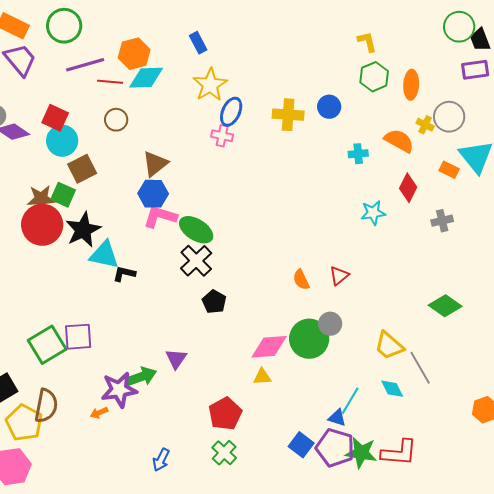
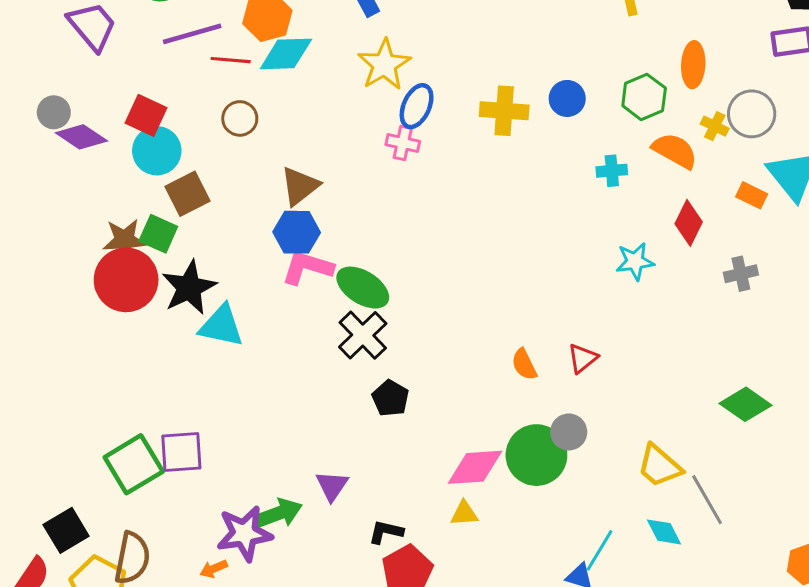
green hexagon: (374, 77) -> (644, 97), moved
black L-shape: (124, 274) -> (386, 532), moved

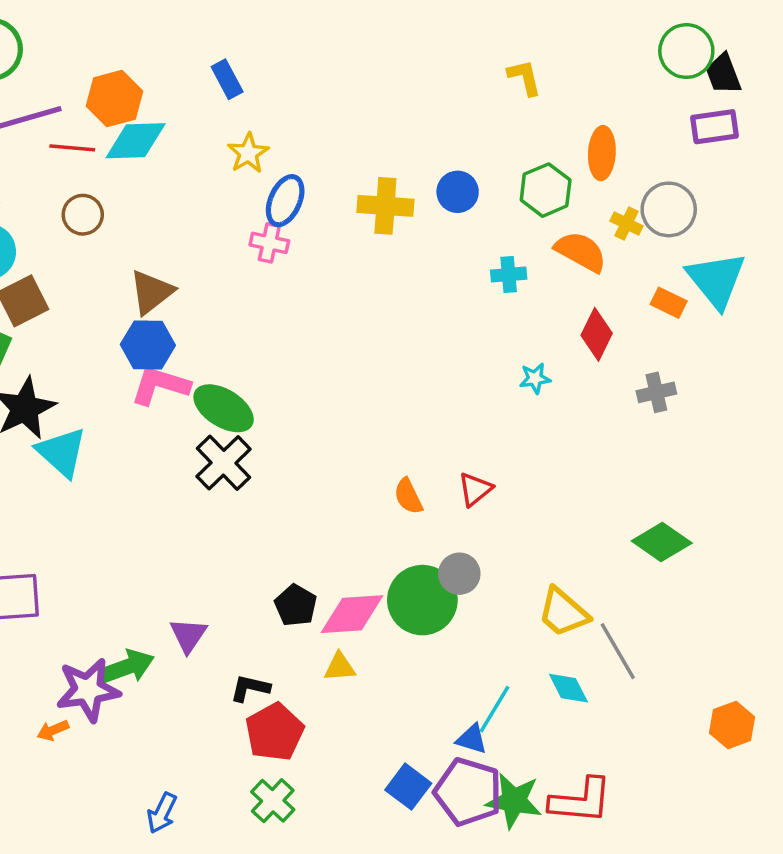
yellow star: (384, 65) -> (248, 153), size x0.7
cyan star: (635, 261) -> (535, 378), size x0.7
cyan triangle: (221, 326) -> (62, 452), turned 30
black pentagon: (390, 398) -> (296, 605), moved

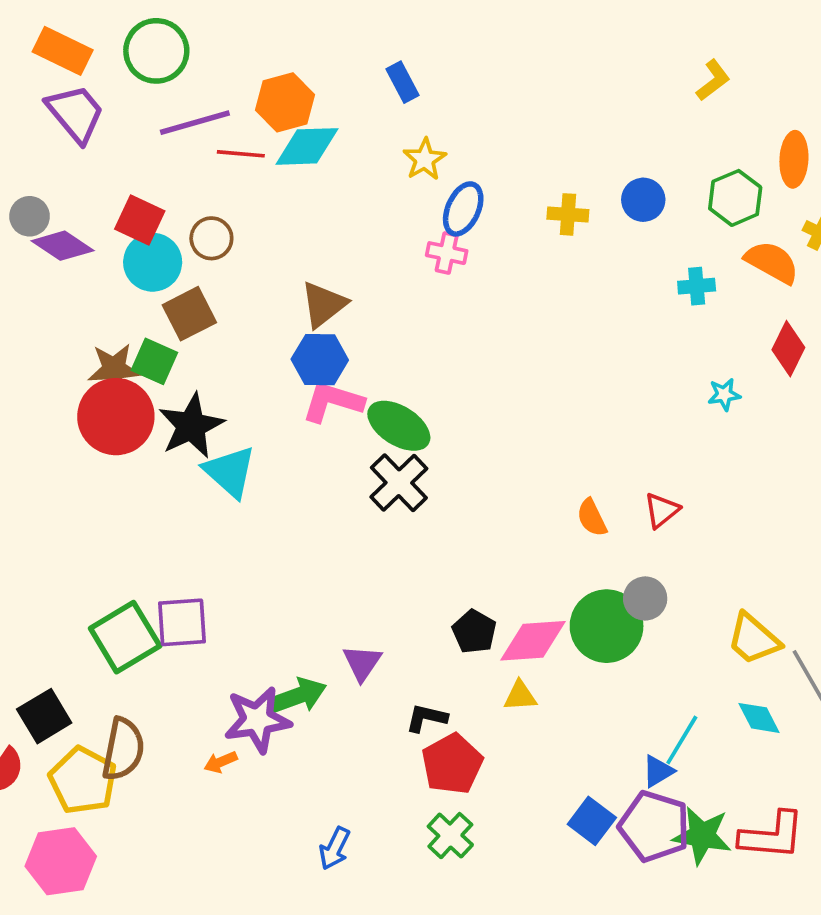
yellow L-shape: (524, 77) -> (713, 80), turned 66
yellow cross: (385, 206) -> (568, 214), size x0.7
brown circle: (83, 215) -> (211, 238), moved
blue triangle: (472, 739) -> (658, 771), turned -48

